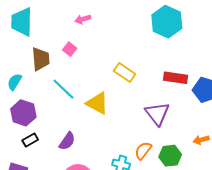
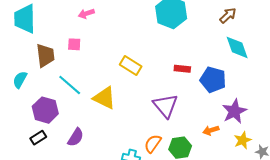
pink square: (70, 49) -> (74, 44), turned -32
red rectangle: (176, 78) -> (182, 69), size x0.7
purple hexagon: (23, 113) -> (45, 110), moved

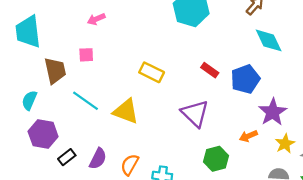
red rectangle: (182, 69) -> (210, 70), turned 35
blue pentagon: (213, 80) -> (245, 79), turned -30
purple hexagon: (45, 110) -> (43, 134), moved
black rectangle: (38, 138) -> (67, 157), moved
orange semicircle: (153, 144) -> (130, 165), moved

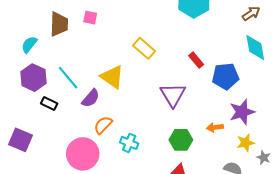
cyan line: (86, 101) -> (68, 78), moved
black rectangle: (67, 157) -> (49, 104), turned 49
purple semicircle: (98, 159) -> (91, 98), moved

